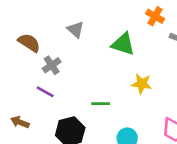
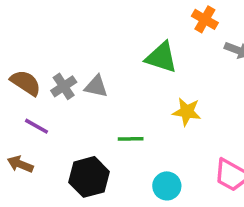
gray triangle: (75, 29) -> (96, 86), moved, turned -30
brown semicircle: (29, 43) -> (26, 83), moved
purple line: (45, 92) -> (36, 126), moved

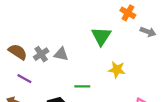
green triangle: (161, 57) -> (101, 36), turned 45

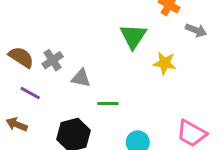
gray triangle: (61, 54) -> (81, 78), moved
yellow star: (117, 70) -> (165, 63), moved

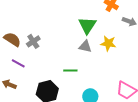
gray triangle: (81, 78) -> (85, 46), moved

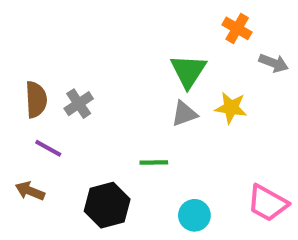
brown semicircle: (12, 39) -> (36, 100), turned 54
gray triangle: (85, 46) -> (184, 114), turned -32

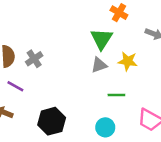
orange cross: (237, 28) -> (119, 13), moved
green line: (154, 162) -> (116, 95), moved

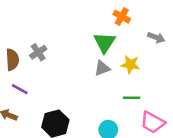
gray cross: (34, 59) -> (38, 52), moved
green line: (116, 95) -> (132, 98), moved

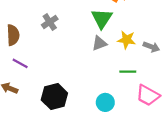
gray arrow: (156, 37) -> (151, 47), moved
gray cross: (38, 52) -> (50, 22), moved

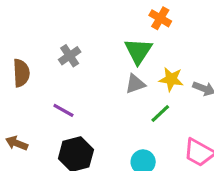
purple line: (20, 63) -> (63, 110), moved
green line: (128, 72) -> (160, 114), moved, turned -42

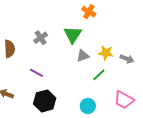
orange cross: (160, 18) -> (89, 12), moved
green triangle: (138, 51) -> (73, 35), moved

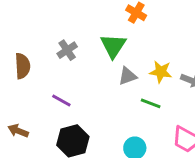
green line: (99, 75) -> (151, 103), turned 64

